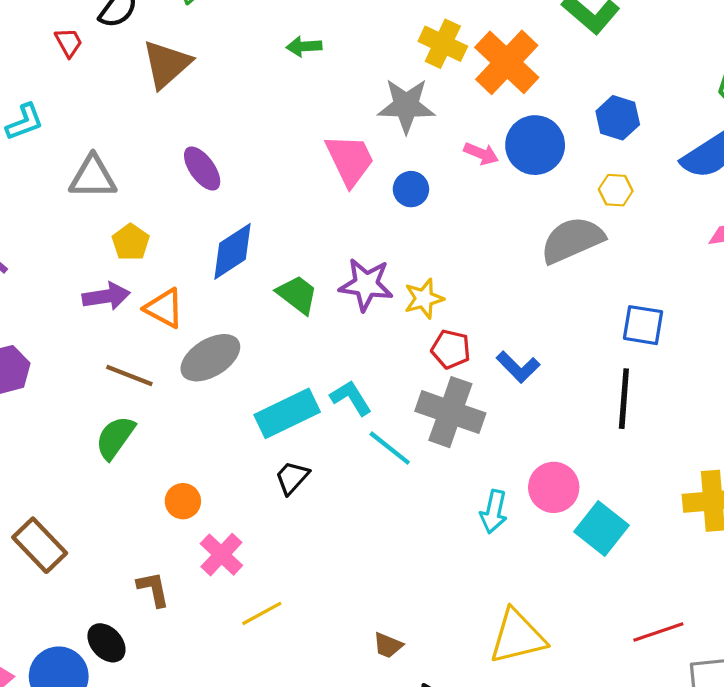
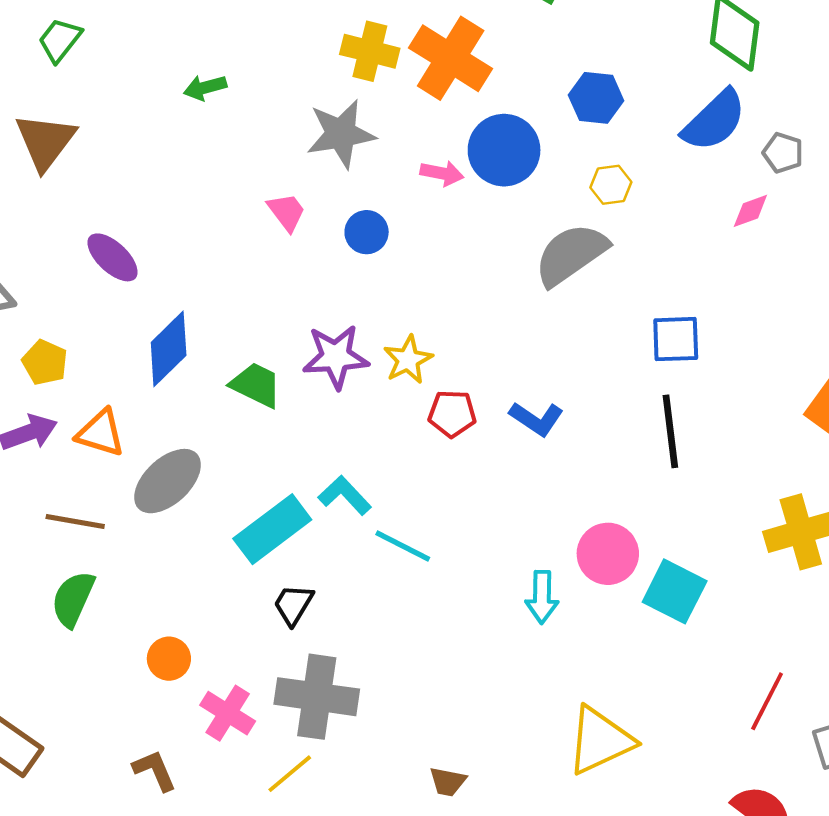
pink trapezoid: (350, 160) -> (287, 212), size x0.6
gray cross: (450, 412) -> (317, 697), moved
red line: (658, 632) -> (767, 701), turned -33

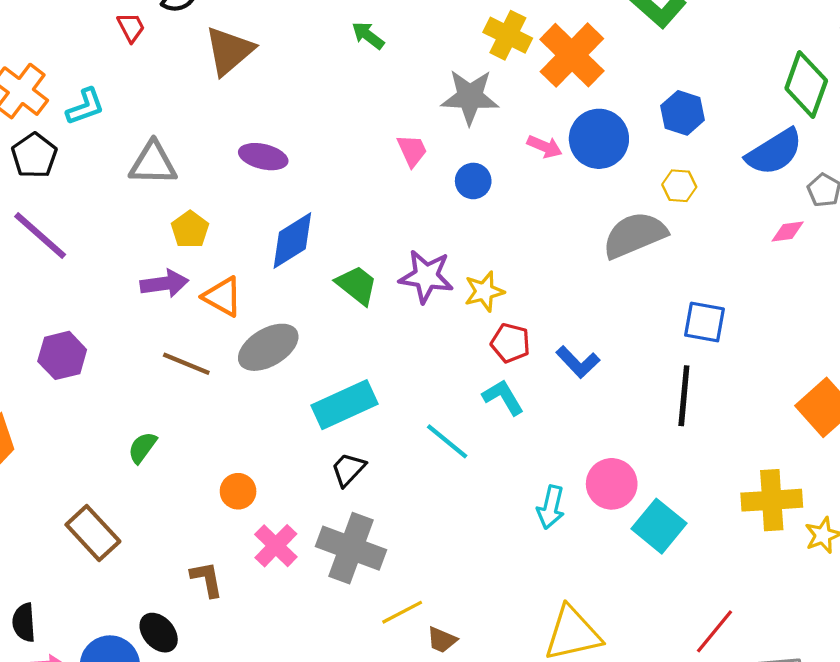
green arrow: (205, 88) -> (368, 35), turned 40
purple ellipse: (113, 257) -> (263, 157), turned -42
cyan L-shape: (345, 495) -> (503, 397), moved
green semicircle: (73, 599) -> (142, 447), moved, size x0.7
yellow line: (290, 774) -> (402, 612), moved

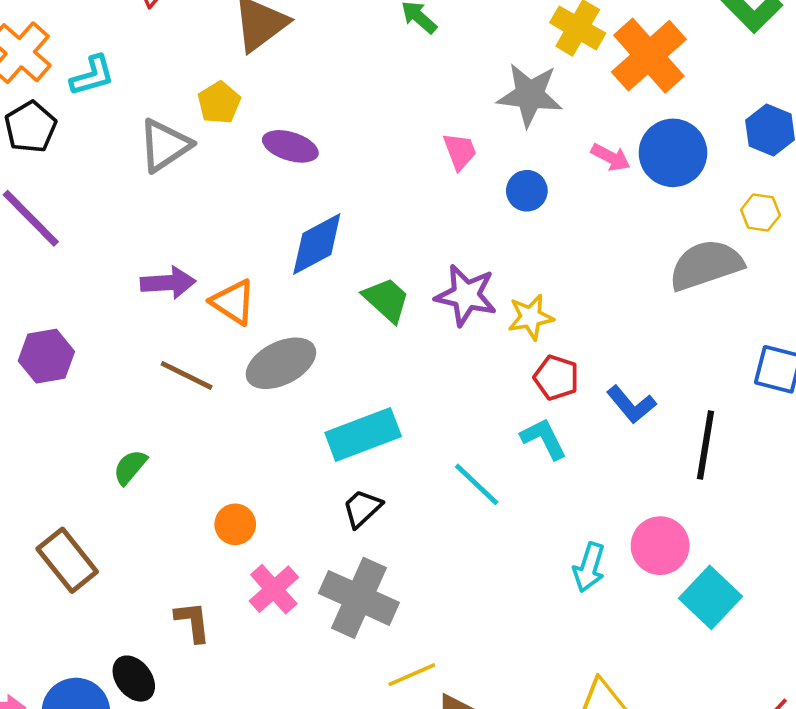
gray triangle: (153, 163) -> (165, 145), turned -39
yellow pentagon: (190, 230) -> (219, 103), moved
black line: (684, 396) -> (706, 445), moved

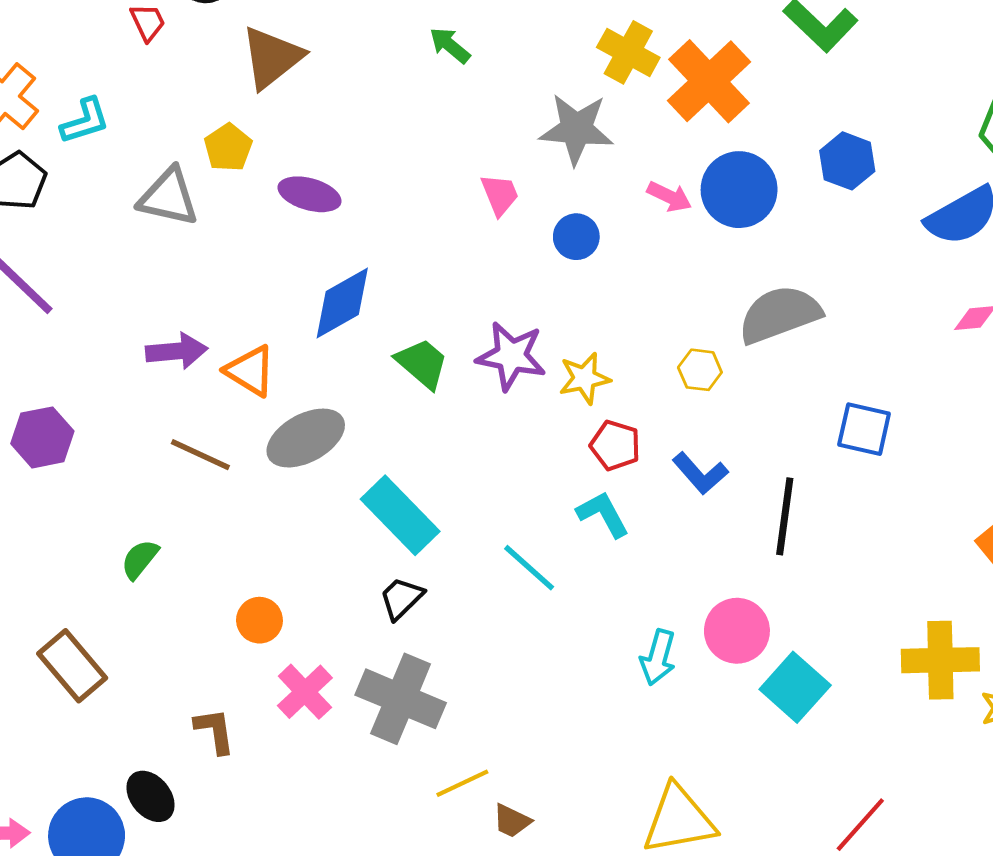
gray triangle: (165, 145) -> (168, 197), turned 48
yellow hexagon: (760, 212) -> (700, 370), moved
cyan rectangle: (363, 434) -> (400, 515), turned 68

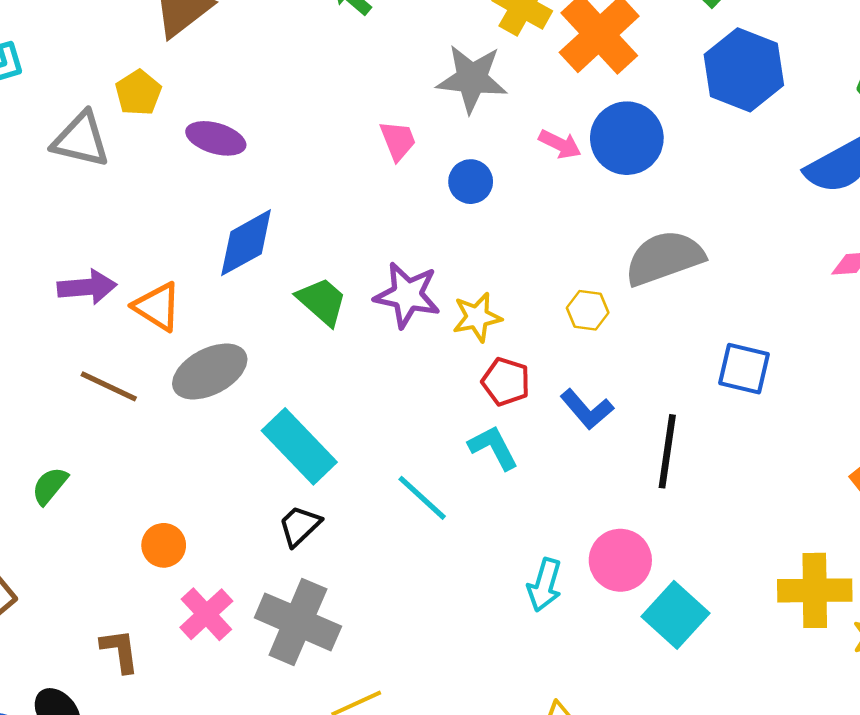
blue hexagon: (847, 161) -> (744, 70), moved, size x1.5

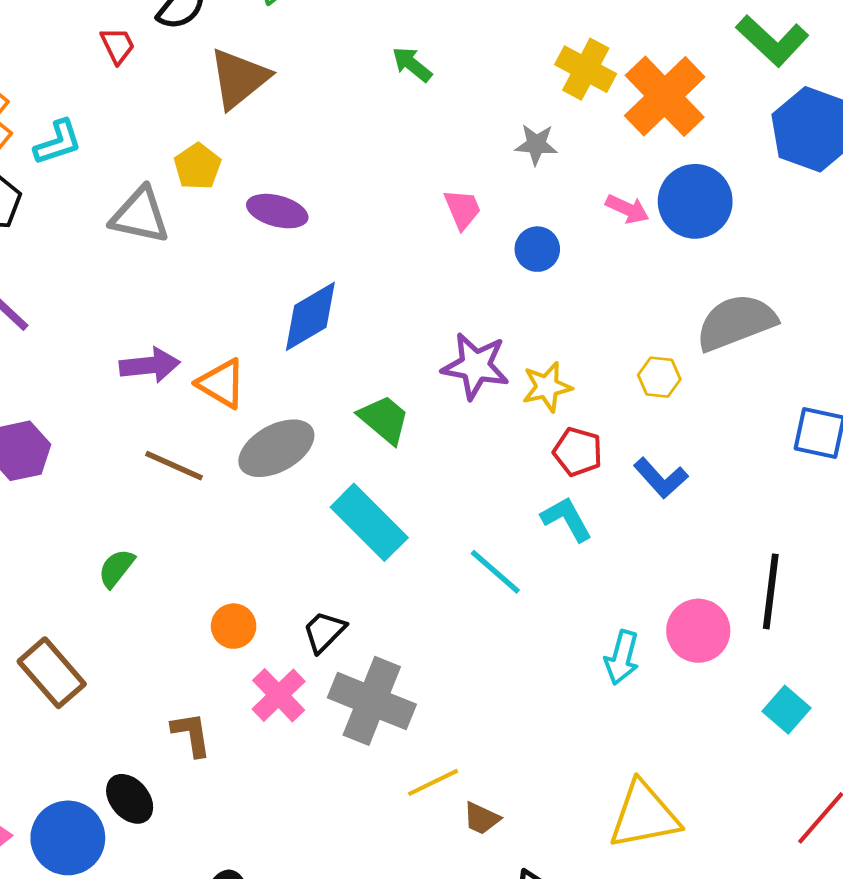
gray star: (472, 79) -> (536, 144), size x0.6
green trapezoid: (322, 301) -> (384, 419), moved
black line: (667, 451) -> (771, 591), moved
black trapezoid: (300, 526) -> (324, 632), moved
cyan square: (675, 615) -> (787, 710), moved, size x0.7

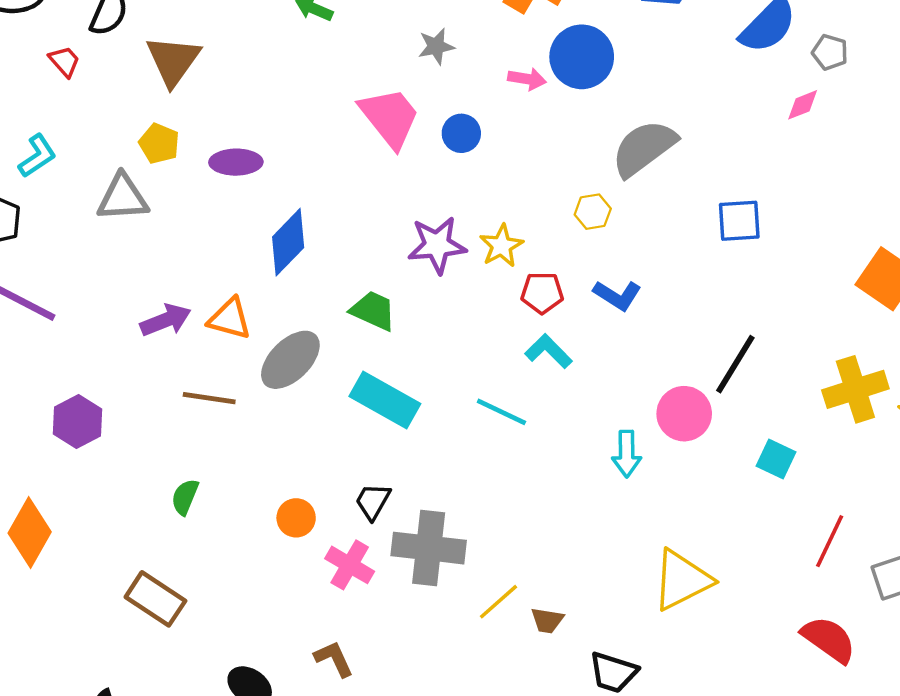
pink trapezoid: (462, 209) -> (390, 117), size x1.8
black line: (771, 591) -> (735, 364), turned 40
brown L-shape: (191, 734) -> (334, 659), moved

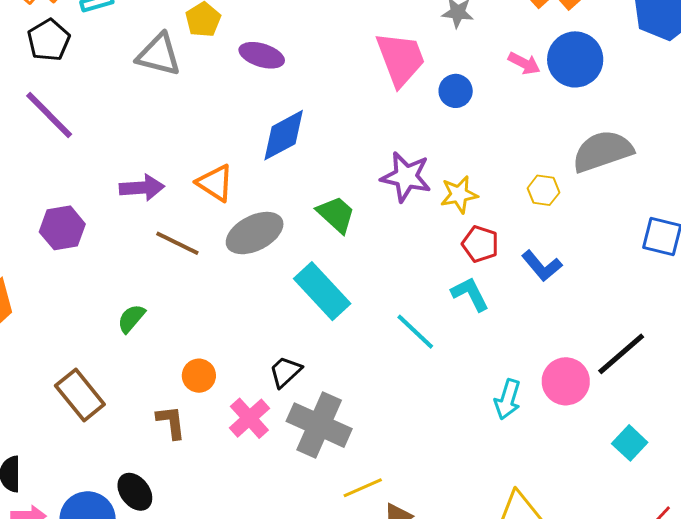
purple arrow: (166, 320) -> (142, 188), moved
orange circle: (296, 518) -> (199, 376), moved
brown L-shape: (334, 659) -> (171, 422), moved

